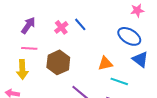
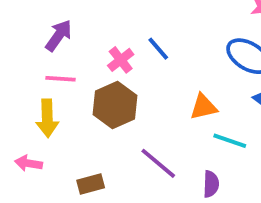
blue line: (80, 24) -> (158, 49), moved
pink cross: (61, 27) -> (121, 60), moved

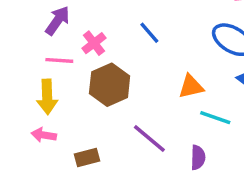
pink cross: (121, 60) -> (94, 43), moved
pink arrow: (29, 163) -> (44, 135), moved

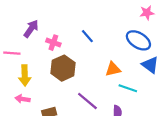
pink cross: (94, 43) -> (53, 43), turned -32
pink line: (59, 60) -> (12, 53), moved

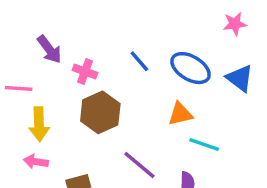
purple arrow: (31, 29) -> (49, 49), turned 108
blue ellipse: (138, 40) -> (191, 68), moved
blue triangle: (150, 65) -> (240, 78), moved

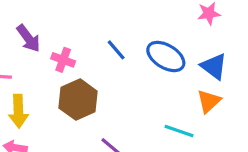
orange triangle: (180, 114) -> (209, 101), moved, turned -30

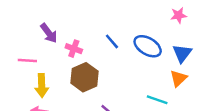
blue triangle: (214, 66) -> (182, 53), turned 30

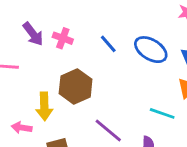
pink cross: (74, 49) -> (63, 38), moved
yellow arrow: (42, 85) -> (44, 106), moved

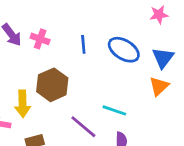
blue line: (108, 44) -> (83, 44), turned 36
cyan line: (162, 113) -> (114, 110), moved

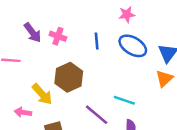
pink star: (159, 15) -> (127, 14), moved
yellow arrow: (23, 104) -> (42, 94), turned -40

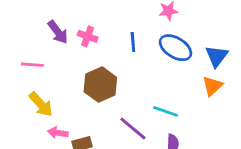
yellow arrow: (42, 94) -> (41, 104), moved
pink arrow: (23, 112) -> (58, 133), moved

